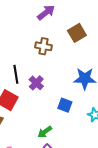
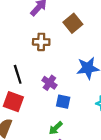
purple cross: (36, 83) -> (49, 83), moved
blue square: (65, 105) -> (63, 102), moved

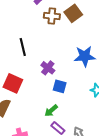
brown cross: (41, 42) -> (52, 16), moved
black line: (18, 74) -> (23, 47), moved

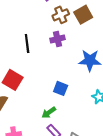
brown cross: (52, 16) -> (61, 15), turned -35
purple cross: (48, 68) -> (58, 39), moved, turned 32

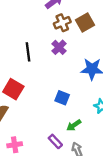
purple cross: (58, 39) -> (59, 47), turned -32
green arrow: (49, 113) -> (74, 125), moved

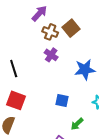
brown cross: (62, 23) -> (50, 32), turned -35
black line: (28, 52) -> (14, 69), moved

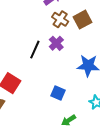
black line: (14, 69) -> (35, 50), moved, turned 30

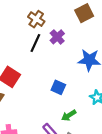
brown cross: (60, 19) -> (36, 19), moved

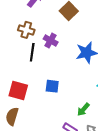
blue square: (58, 87) -> (52, 86), moved

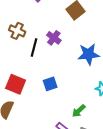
brown cross: (26, 30) -> (17, 31), moved
blue square: (52, 86) -> (50, 84), turned -32

